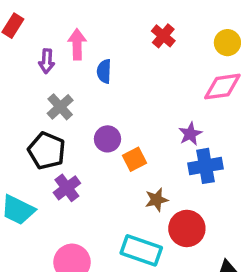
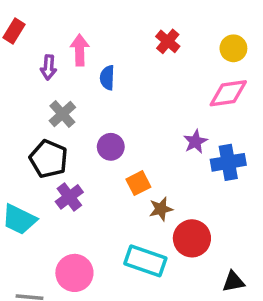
orange square: (135, 159) -> (138, 183), moved
blue cross: (205, 166) -> (228, 162), moved

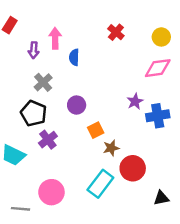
cyan rectangle: (145, 261) -> (100, 184), turned -72

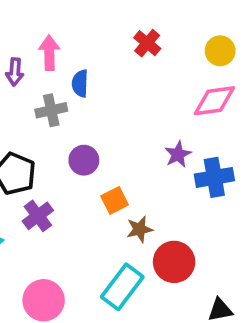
gray cross: (43, 82) -> (51, 110), moved, turned 30

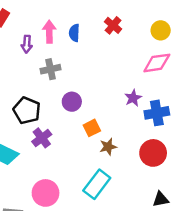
blue semicircle: (80, 83) -> (74, 33), moved
red circle: (174, 262) -> (153, 153), moved

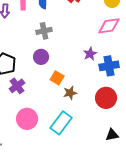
gray cross: (51, 69) -> (44, 31), moved
orange square: (92, 128) -> (57, 78), turned -32
pink circle: (46, 193) -> (27, 119), moved

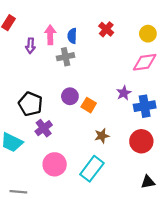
gray cross: (44, 31) -> (66, 57), moved
orange square: (57, 78) -> (89, 105), moved

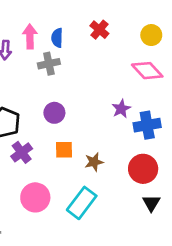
pink diamond: (145, 62) -> (147, 71), turned 55
orange square: (89, 105) -> (64, 150), moved, turned -32
black triangle: (148, 182) -> (151, 203), moved, turned -48

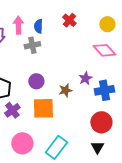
orange square: (64, 150) -> (43, 108), size x1.6
brown star: (94, 162) -> (65, 90), moved
black triangle: (151, 203) -> (97, 147), moved

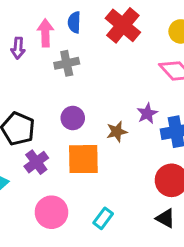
red cross: (69, 20) -> (123, 25), size x1.6
blue semicircle: (38, 26) -> (74, 22), moved
cyan rectangle: (56, 147) -> (103, 218), size x0.6
black triangle: (97, 147) -> (165, 218), turned -32

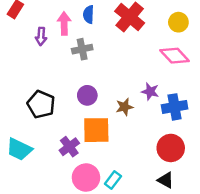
purple star: (147, 113) -> (150, 92), turned -30
purple cross: (36, 162) -> (69, 147), moved
pink circle: (51, 212) -> (86, 178), moved

